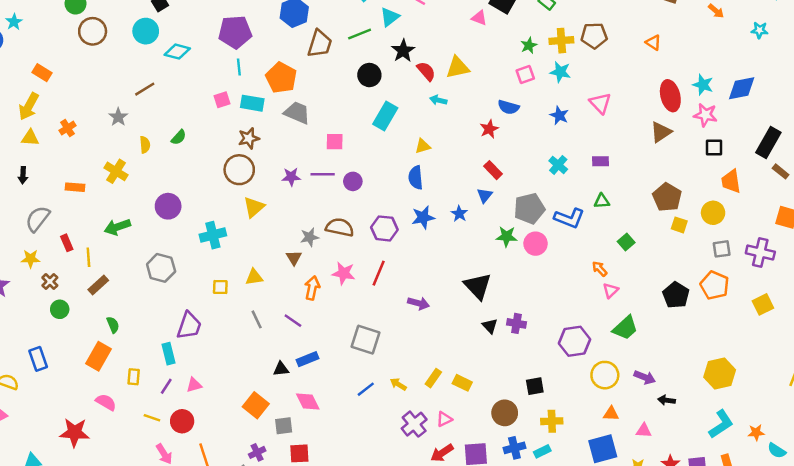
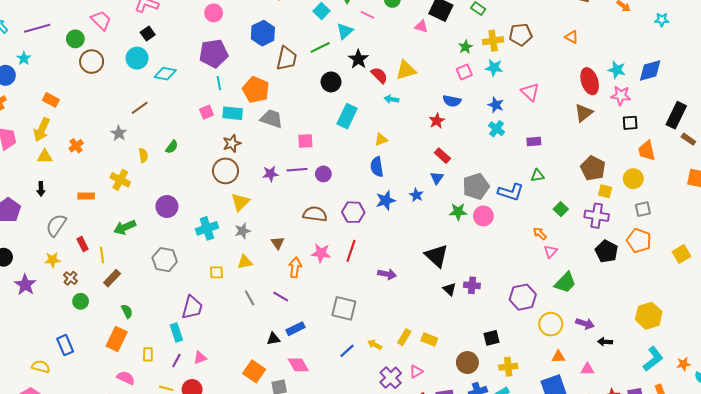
cyan cross: (558, 165) -> (497, 129), moved
gray star: (310, 237) -> (242, 231), moved
purple cross: (760, 252) -> (597, 216), moved

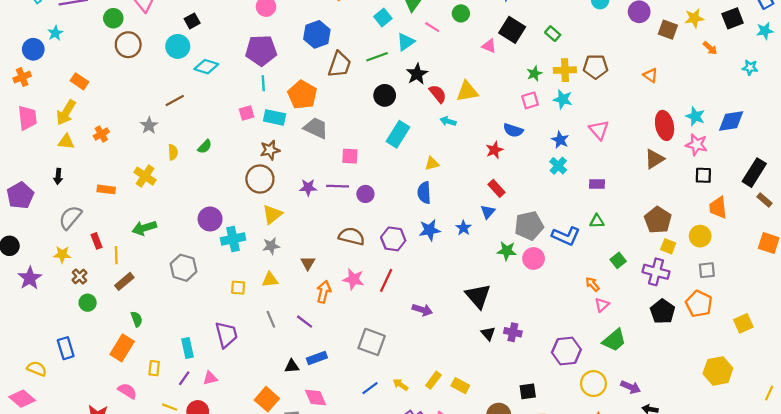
purple circle: (167, 206) -> (210, 219), moved
purple trapezoid: (192, 307) -> (226, 335), moved, turned -35
yellow hexagon: (649, 316) -> (718, 371), moved

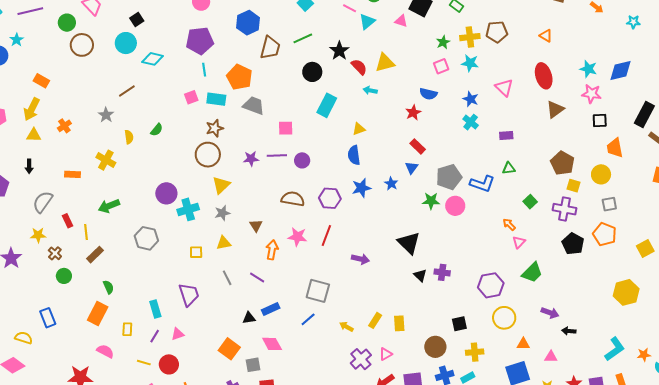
cyan triangle: (406, 42) -> (367, 21), moved
red ellipse: (665, 125) -> (544, 76), moved
yellow circle: (593, 384) -> (504, 318), moved
yellow rectangle: (460, 386) -> (399, 323), turned 63
blue line: (370, 388) -> (308, 319), moved

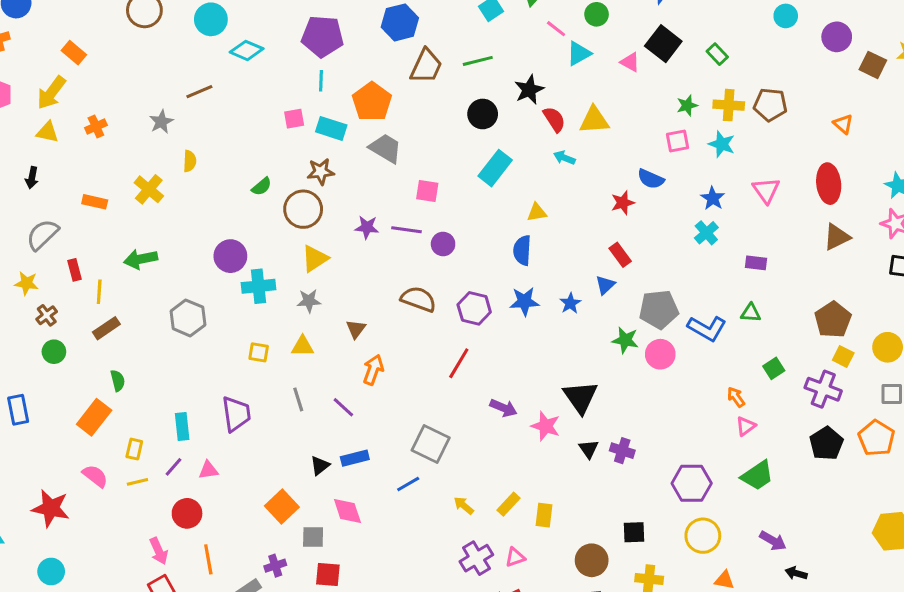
green semicircle: (157, 130) -> (262, 186), moved
pink star: (297, 237) -> (546, 426), moved
black triangle: (249, 318) -> (320, 466), turned -40
yellow line: (144, 363) -> (137, 482), moved, turned -40

